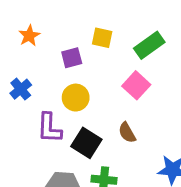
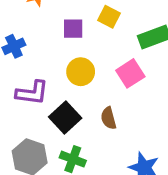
yellow circle: (76, 98) -> (81, 72), moved
purple L-shape: (49, 128) -> (32, 93), turned -100

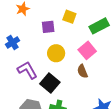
purple L-shape: (32, 93) -> (27, 70), turned -120
brown semicircle: (108, 118) -> (82, 71), moved

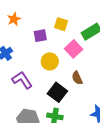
pink square: (87, 50) -> (74, 49), moved
black square: (50, 83) -> (57, 92), moved

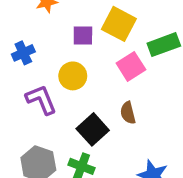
yellow square: (61, 24) -> (119, 24), size x1.5
yellow circle: (50, 61) -> (73, 76), moved

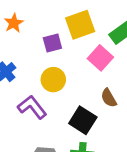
yellow square: (119, 24) -> (80, 25), turned -32

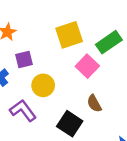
purple square: (52, 43) -> (24, 59), moved

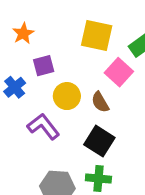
yellow square: (69, 35) -> (97, 35), turned 32
brown semicircle: (94, 103) -> (100, 102), moved

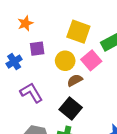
yellow circle: (67, 96) -> (65, 61), moved
brown semicircle: (100, 102) -> (75, 80), turned 84

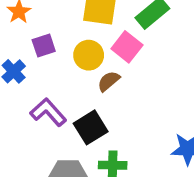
black square: (71, 109) -> (91, 127), moved, turned 30

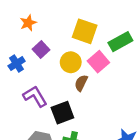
purple square: (44, 46) -> (41, 50), turned -35
brown semicircle: (109, 81) -> (81, 83), turned -35

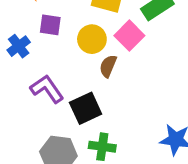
purple square: (41, 50) -> (50, 25), turned -35

